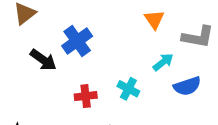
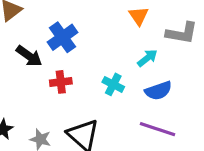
blue semicircle: (187, 86) -> (158, 91), moved
red cross: (86, 96) -> (61, 82), moved

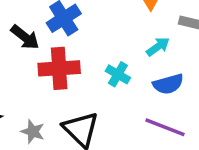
red cross: (61, 82) -> (59, 68), size x1.6

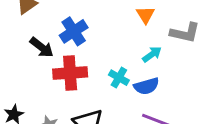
blue semicircle: (168, 84) -> (146, 86), moved

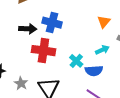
blue cross: (74, 31) -> (52, 23), turned 36
black arrow: (42, 47) -> (28, 29), turned -48

